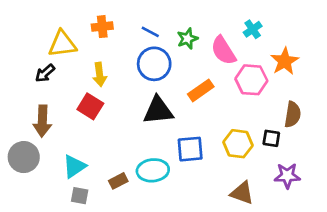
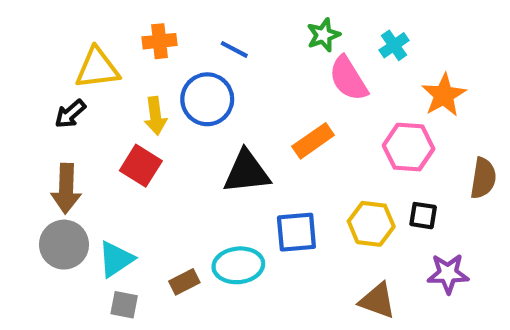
green star: (187, 39) -> (323, 35), moved
blue circle: (154, 64) -> (207, 99), moved
pink hexagon: (251, 80) -> (409, 147), moved
brown semicircle: (293, 114) -> (483, 178), moved
gray circle: (24, 157) -> (64, 245), moved

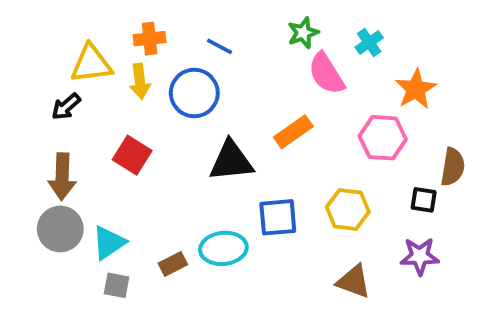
yellow arrow: (155, 116) -> (140, 81), moved
black square: (423, 216) -> (424, 200), moved

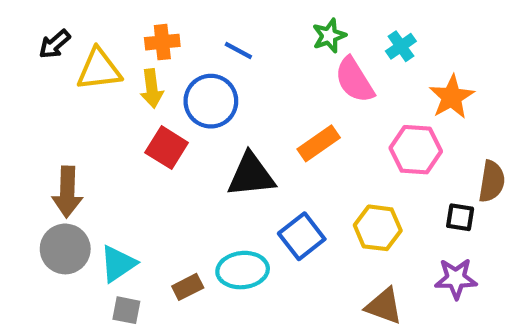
black arrow: (66, 107) -> (55, 44), moved
red square: (132, 155) -> (167, 148), moved
blue square: (278, 217) -> (302, 236), turned -33

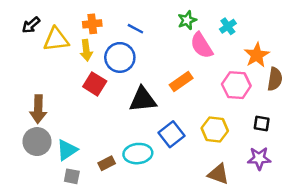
brown semicircle: (492, 181) -> (275, 79), moved

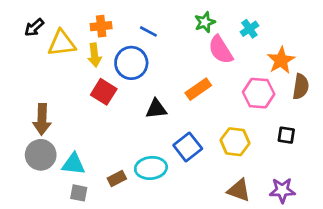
black triangle: (143, 100) -> (156, 109), size x0.7
cyan triangle: (67, 150) -> (73, 164), turned 40
purple star: (259, 158) -> (282, 190), moved

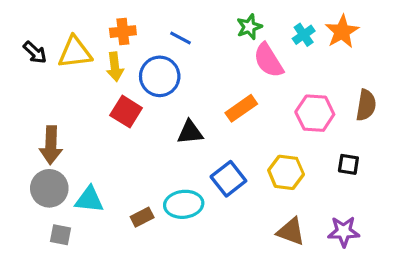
black arrow: (34, 27) -> (35, 52), moved, turned -96
orange star: (281, 60) -> (342, 32), moved
gray square: (79, 193) -> (60, 235), moved

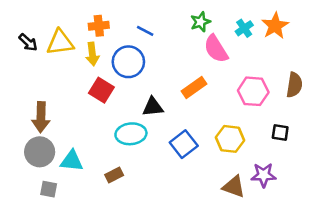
cyan ellipse: (184, 204) -> (131, 134), moved
purple star: (344, 232) -> (263, 175), moved

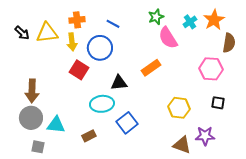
brown semicircle: (294, 85) -> (229, 43), moved
pink hexagon: (253, 91) -> (211, 69), moved
blue square: (184, 144) -> (127, 123), moved

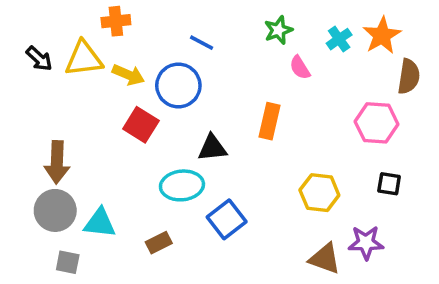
orange cross: (77, 20) -> (116, 21), moved
pink semicircle: (168, 38) -> (300, 68), size x0.6
yellow arrow: (72, 42) -> (128, 75), turned -60
orange rectangle: (151, 68) -> (269, 121), turned -42

